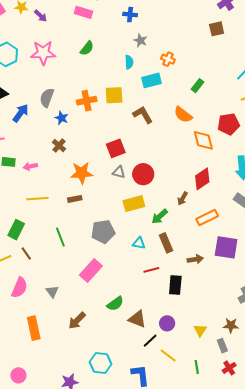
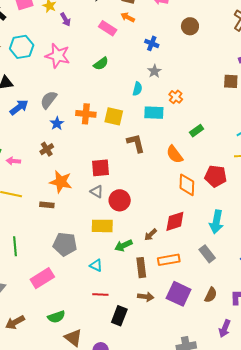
green line: (60, 237) -> (15, 246), moved
brown rectangle: (166, 243) -> (141, 268), moved

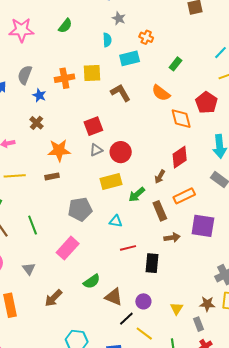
red pentagon: (216, 176) -> (206, 103), turned -30
gray triangle: (97, 192) -> (96, 150), turned -40

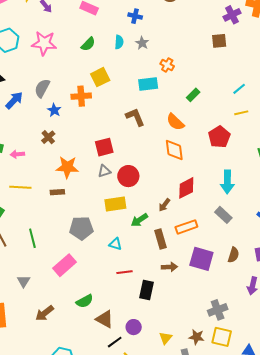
cyan semicircle: (107, 40) -> (119, 42), moved
yellow square: (92, 73) -> (100, 77), moved, turned -30
orange diamond: (181, 119) -> (174, 150), moved

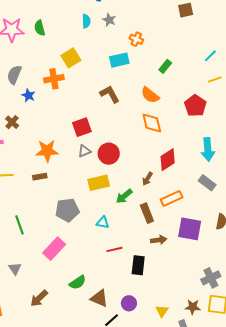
green semicircle: (88, 44) -> (40, 28), moved, turned 126
brown cross: (48, 137) -> (12, 122), moved

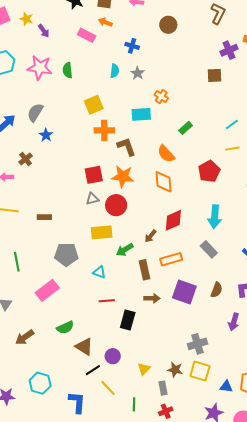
orange cross: (54, 79) -> (104, 130), moved
orange star: (47, 151) -> (123, 176), moved

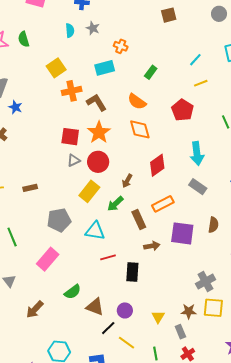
red square: (94, 175) -> (70, 137), turned 30
orange star: (123, 176) -> (99, 132), turned -30
yellow rectangle: (102, 232) -> (89, 191), turned -35
brown arrow: (150, 236) -> (127, 181), moved
cyan triangle: (99, 272) -> (95, 231), size x1.5

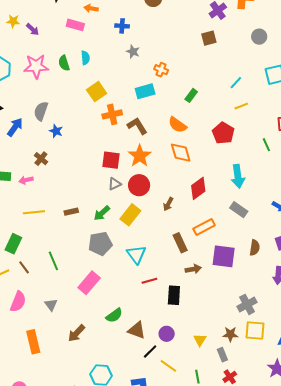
cyan semicircle: (70, 30) -> (85, 58), moved
green arrow: (115, 204) -> (102, 213), moved
cyan triangle: (95, 231) -> (136, 254), turned 45

